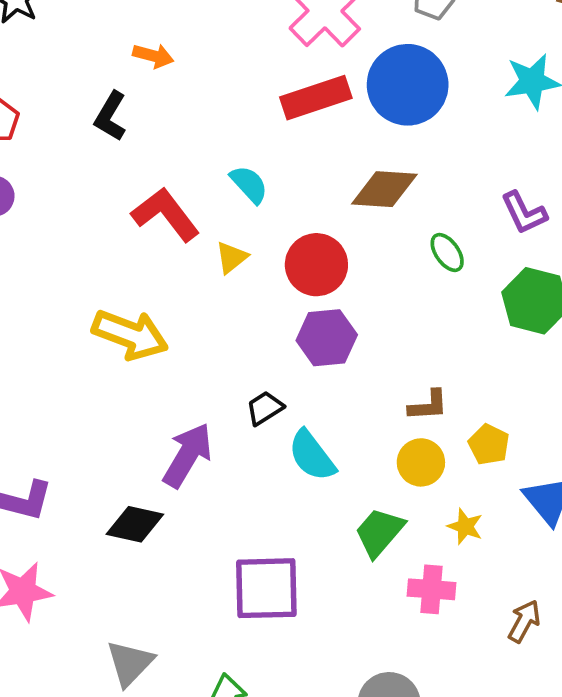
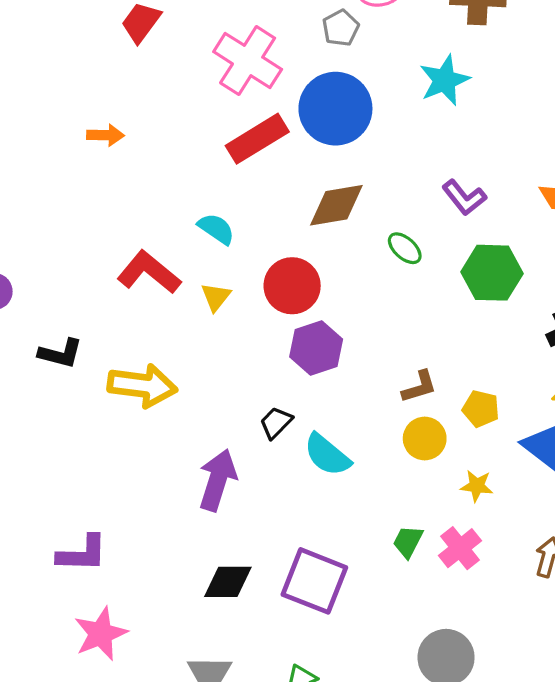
black L-shape: (110, 116) -> (61, 353), moved, turned -93
black diamond: (135, 524) -> (228, 582), moved
green trapezoid: (379, 532) -> (408, 542), moved, size x0.7
purple square: (266, 588) -> (314, 581), turned 36
pink cross: (432, 589) -> (460, 548), turned -30

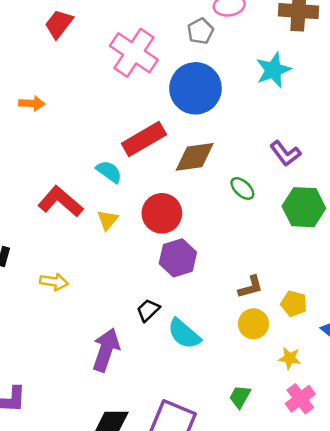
red rectangle: (257, 139) -> (144, 139), moved
yellow arrow: (142, 386) -> (54, 282), size x0.6
pink cross: (460, 548) -> (300, 399), moved

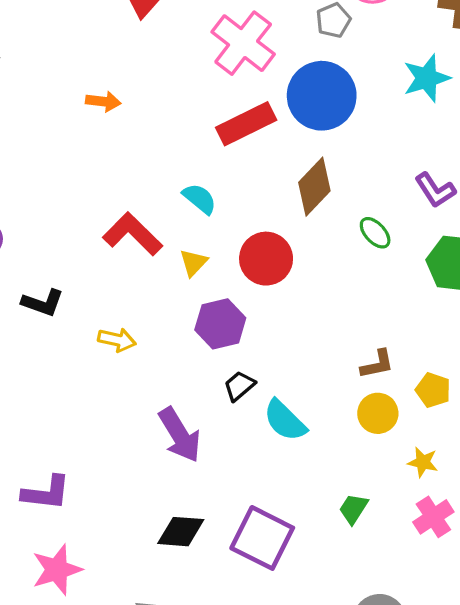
red rectangle: (144, 139) -> (246, 124), moved
brown diamond: (195, 157) -> (314, 187), turned -42
purple hexagon: (178, 258) -> (220, 324), moved
purple arrow: (106, 350) -> (180, 435), turned 126

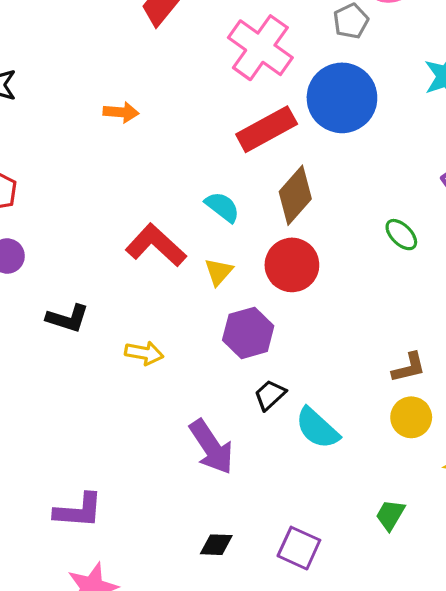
brown diamond: (314, 187) -> (295, 195), moved
black diamond: (181, 532) -> (216, 545), size x0.7
purple square: (262, 538) -> (299, 548), size x0.7

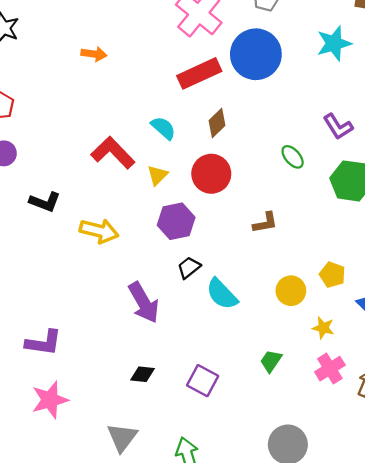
brown diamond: (295, 195) -> (217, 123), size x0.7
yellow arrow: (144, 353) -> (99, 231), size x1.4
brown L-shape: (409, 368) -> (265, 223), moved

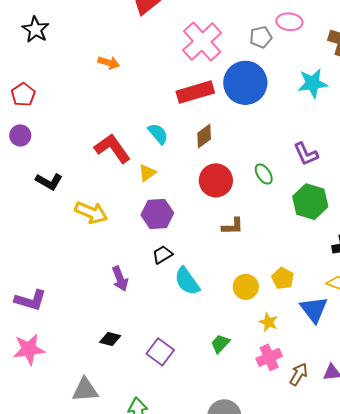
red circle: (211, 174) -> (216, 180), moved
purple arrow: (144, 303) -> (120, 279), size x0.7
gray triangle: (122, 437) -> (85, 390), turned 40

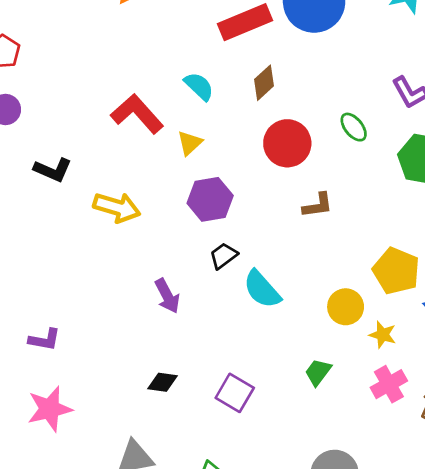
yellow pentagon: (283, 278) -> (396, 271), size x1.5
yellow circle: (246, 287) -> (346, 307), moved
purple L-shape: (31, 300) -> (45, 340), size x0.7

